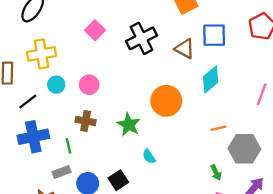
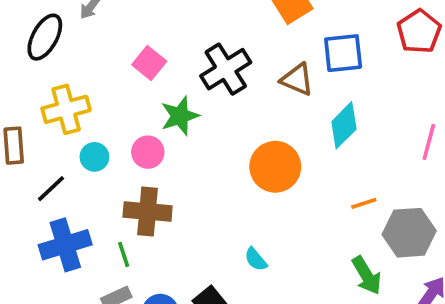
brown cross: (86, 121) -> (148, 212), size x1.4
green star: (129, 125) -> (180, 116), moved, turned 30
green arrow: (216, 173) -> (367, 275), size x1.5

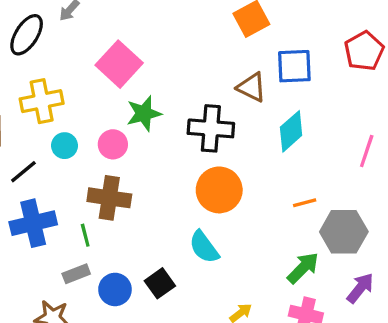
pink square: (149, 63) -> (119, 64), size x1.5
black cross: (226, 69) -> (211, 128), moved, turned 33
orange circle: (275, 167) -> (219, 190), moved
cyan semicircle: (256, 259) -> (204, 247), size x1.5
green arrow: (367, 275) -> (303, 268), turned -108

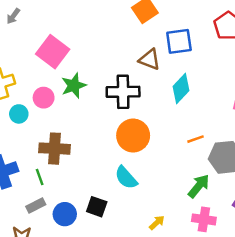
pink circle: (113, 144) -> (44, 98), moved
black square: (160, 283) -> (97, 207), turned -30

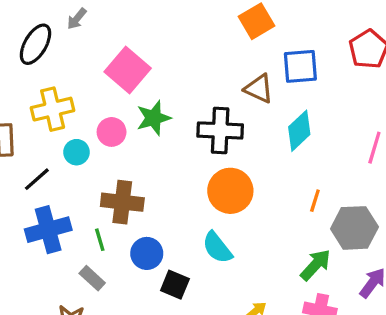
orange line: (195, 139) -> (315, 201), turned -56
gray rectangle: (36, 205) -> (92, 278), turned 66
blue circle: (65, 214) -> (147, 253), moved

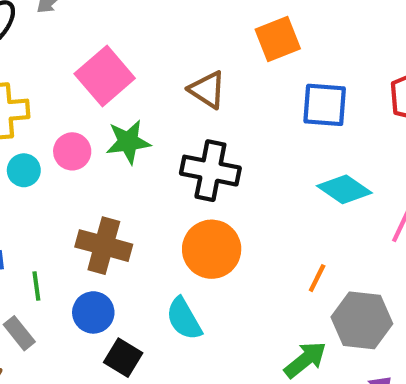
brown triangle: (259, 89) -> (207, 90), moved
cyan diamond: (299, 131) -> (344, 189), moved, turned 69
brown cross: (122, 202) -> (104, 246), moved

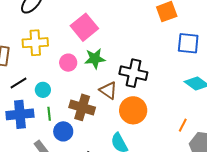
brown triangle: (207, 90) -> (108, 90), moved
cyan circle: (24, 170) -> (43, 90), moved
green line: (36, 286) -> (49, 114), moved
blue circle: (93, 312) -> (63, 131), moved

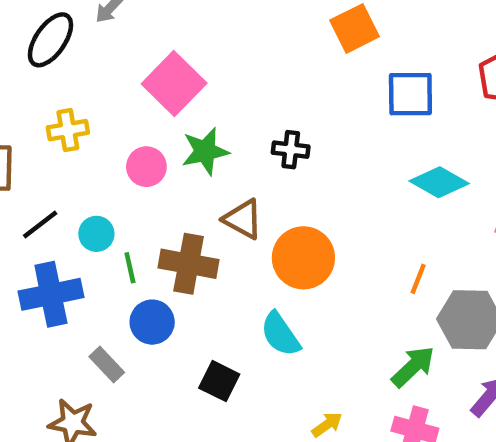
yellow cross: (35, 43) -> (68, 130), size x0.7
black cross: (133, 73) -> (291, 150), moved, size x0.6
green line: (49, 114) -> (130, 268), moved

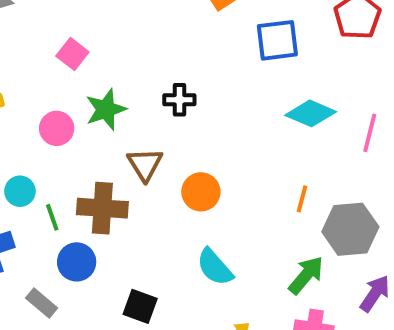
pink square: (174, 83) -> (72, 54), size x0.6
brown triangle: (243, 219) -> (145, 164), turned 36
orange circle: (303, 258) -> (201, 192), size x0.7
cyan semicircle: (280, 334) -> (215, 267), moved

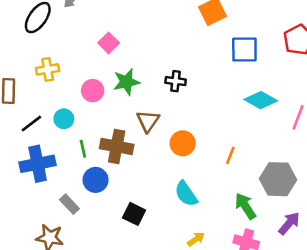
cyan circle: (20, 191) -> (64, 119), moved
orange line: (302, 199) -> (230, 155), moved
green arrow: (306, 275) -> (245, 206), turned -80

